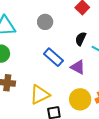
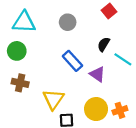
yellow triangle: (40, 95) -> (53, 99), turned -35

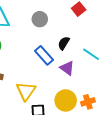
black semicircle: (104, 44) -> (64, 43), moved

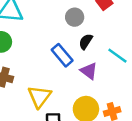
gray circle: (40, 19) -> (75, 17), moved

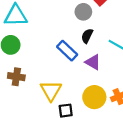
gray circle: (75, 17) -> (83, 12), moved

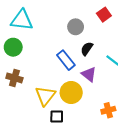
gray circle: (83, 12) -> (76, 27), moved
yellow circle: (94, 97) -> (71, 93), moved

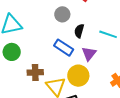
purple triangle: (89, 74) -> (89, 54), turned 49
brown cross: (14, 78) -> (35, 72), moved

